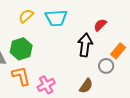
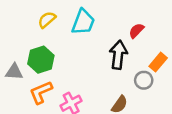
cyan trapezoid: (56, 18) -> (83, 22), turned -65
orange L-shape: (21, 76) -> (41, 92), turned -100

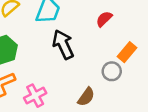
black arrow: (118, 55) -> (63, 45), moved, turned -32

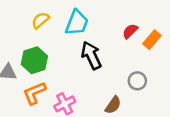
orange rectangle: (127, 52) -> (152, 40), moved

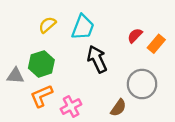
gray circle: (137, 81) -> (142, 84), size x1.6

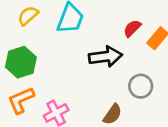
black arrow: (97, 59) -> (105, 57), moved, turned 108
gray circle: (142, 84) -> (141, 86), size x0.7

